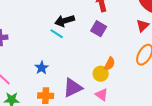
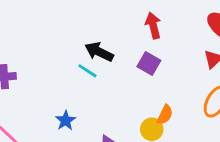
black arrow: (65, 21) -> (99, 52), turned 42

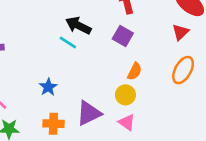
orange semicircle: (165, 115) -> (135, 71), moved

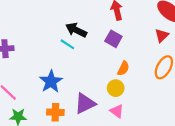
blue star: (48, 87) -> (51, 82), size x1.5

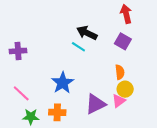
orange semicircle: (123, 68) -> (120, 72), moved, turned -32
pink triangle: (117, 111) -> (119, 101), moved, turned 48
orange cross: (55, 112) -> (57, 112), moved

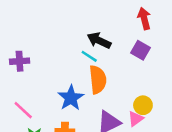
orange semicircle: (120, 72) -> (98, 80), moved, size x1.6

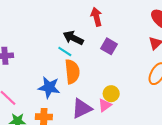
red arrow: (144, 18) -> (96, 17), moved
blue star: (71, 98) -> (49, 87), turned -30

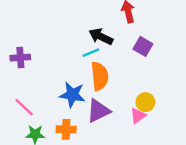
cyan line: (65, 52) -> (91, 53), turned -56
purple triangle: (82, 108) -> (98, 111), moved

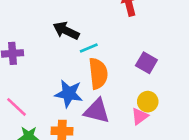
black arrow: (101, 36) -> (66, 31), moved
purple square: (143, 46) -> (146, 63), moved
purple triangle: (98, 111) -> (97, 111), turned 40

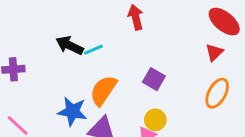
cyan line: (89, 48) -> (93, 50), moved
orange semicircle: (98, 74) -> (103, 90), turned -140

